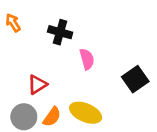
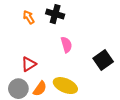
orange arrow: (13, 23) -> (29, 17), moved
black cross: (60, 32) -> (55, 14), moved

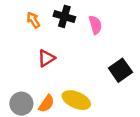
pink semicircle: (66, 45) -> (95, 25), moved
red triangle: (29, 64) -> (46, 58), moved

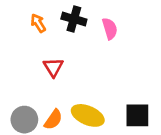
red triangle: (46, 58) -> (53, 67), turned -30
black square: (120, 70) -> (137, 115), moved, turned 35

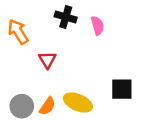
orange arrow: (38, 23) -> (18, 32), moved, size x1.5
black square: (137, 115) -> (122, 89), moved

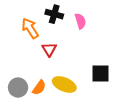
orange arrow: (18, 32) -> (30, 28), moved
red triangle: (47, 60) -> (49, 49), moved

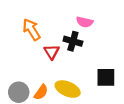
black cross: (54, 14) -> (73, 41), moved
pink semicircle: (80, 21) -> (85, 22), turned 119

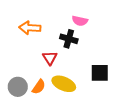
orange arrow: (31, 29) -> (30, 28), turned -55
red triangle: (52, 52) -> (50, 58), moved

